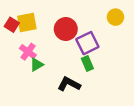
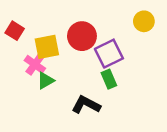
yellow square: (27, 23) -> (47, 47), moved

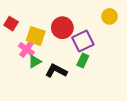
yellow square: (47, 47) -> (36, 36), turned 30
green rectangle: (109, 79) -> (83, 61), turned 48
black L-shape: (86, 105) -> (56, 71), moved

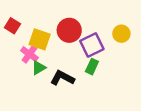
yellow circle: (110, 16) -> (121, 34), moved

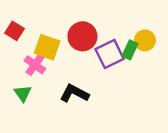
green rectangle: (92, 67) -> (130, 50), moved
green triangle: (39, 68) -> (23, 93), moved, turned -35

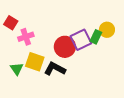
red circle: (82, 36) -> (65, 47), moved
yellow square: (47, 47) -> (35, 62), moved
pink cross: (35, 65) -> (26, 37), moved, turned 35

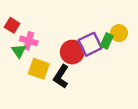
pink cross: (26, 37) -> (29, 41), turned 35
green triangle: (17, 69) -> (19, 51), moved
black L-shape: (55, 69) -> (61, 77), turned -85

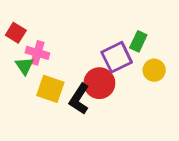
yellow circle: (119, 33) -> (154, 70), moved
green rectangle: (107, 41) -> (138, 41), moved
red circle: (72, 52) -> (99, 83), moved

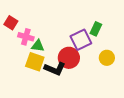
green triangle: (24, 66) -> (38, 46), moved, turned -48
yellow circle: (154, 70) -> (107, 58), moved
black L-shape: (79, 99) -> (55, 69), turned -100

